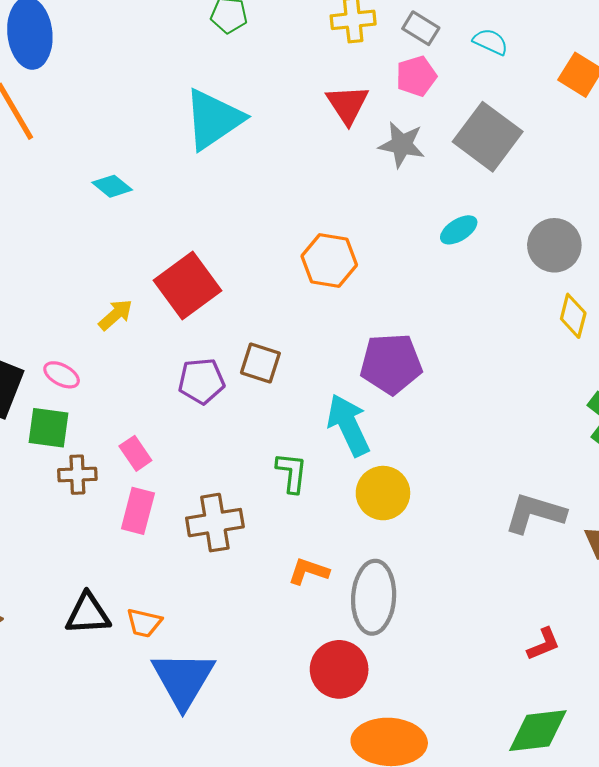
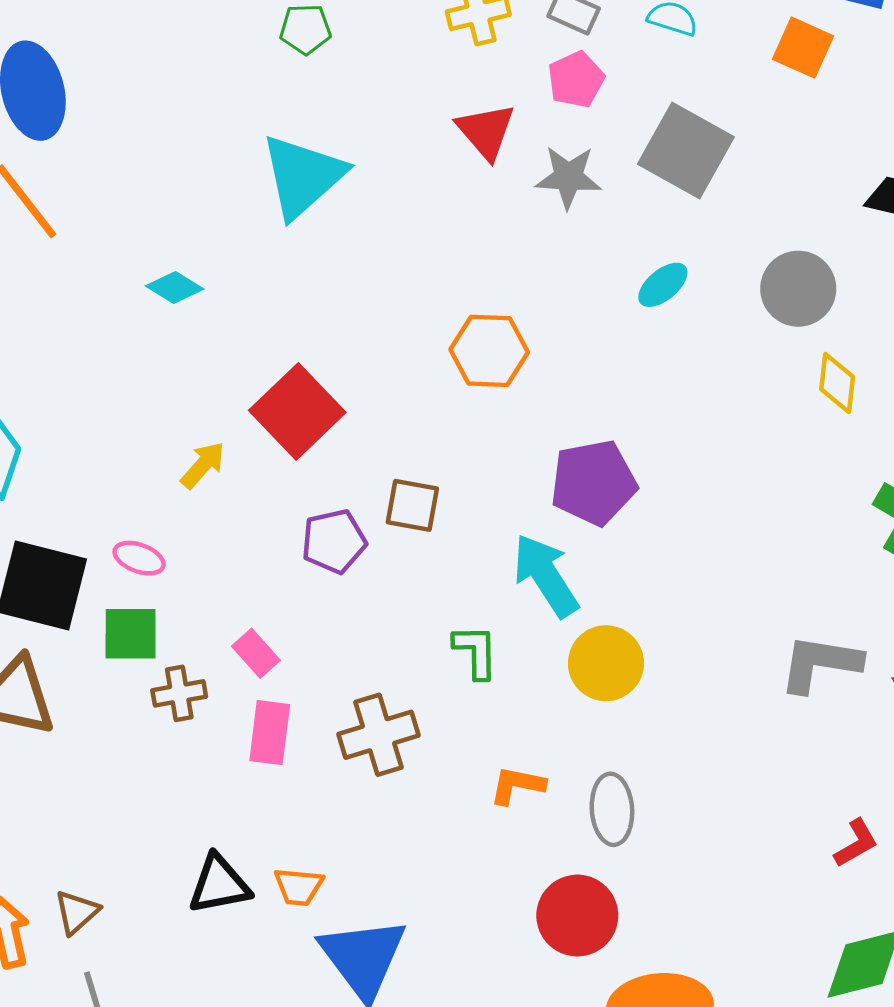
gray ellipse: (374, 597) -> (612, 809), size x0.7

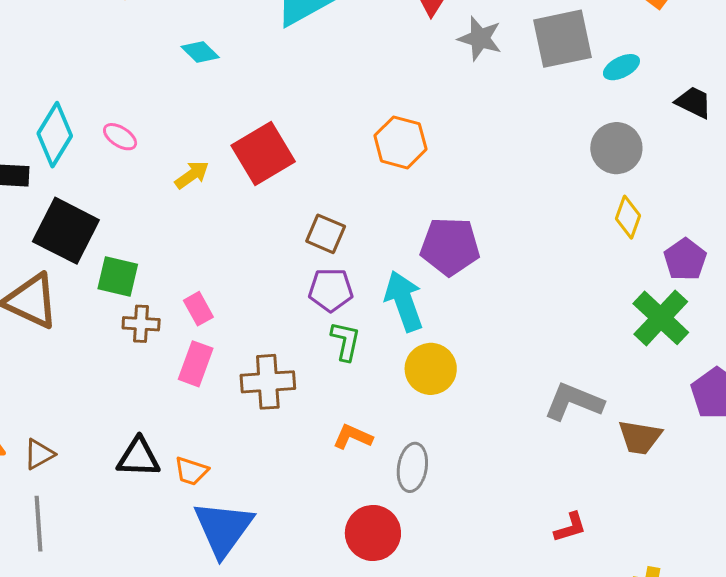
gray square: (686, 150) -> (563, 39), turned 36
cyan ellipse: (663, 285) -> (621, 67), moved
purple pentagon: (334, 541) -> (331, 290), moved
pink ellipse: (139, 558) -> (120, 137), moved

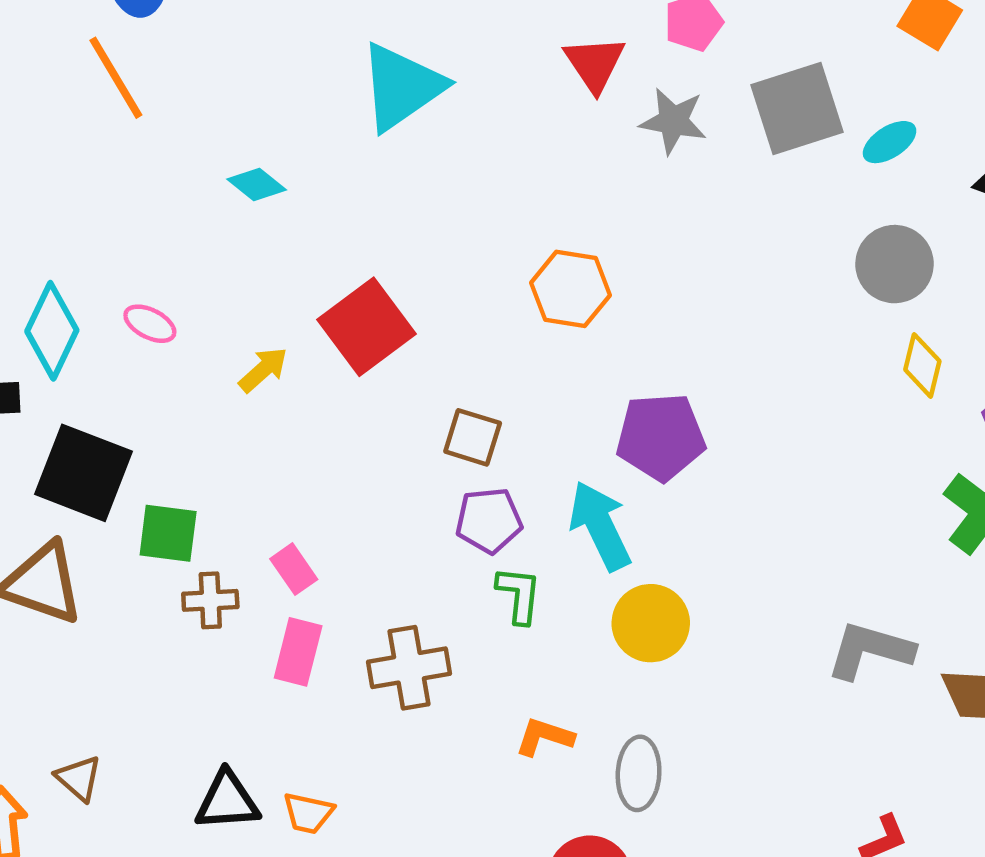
brown triangle: (39, 454) -> (79, 778), moved, turned -44

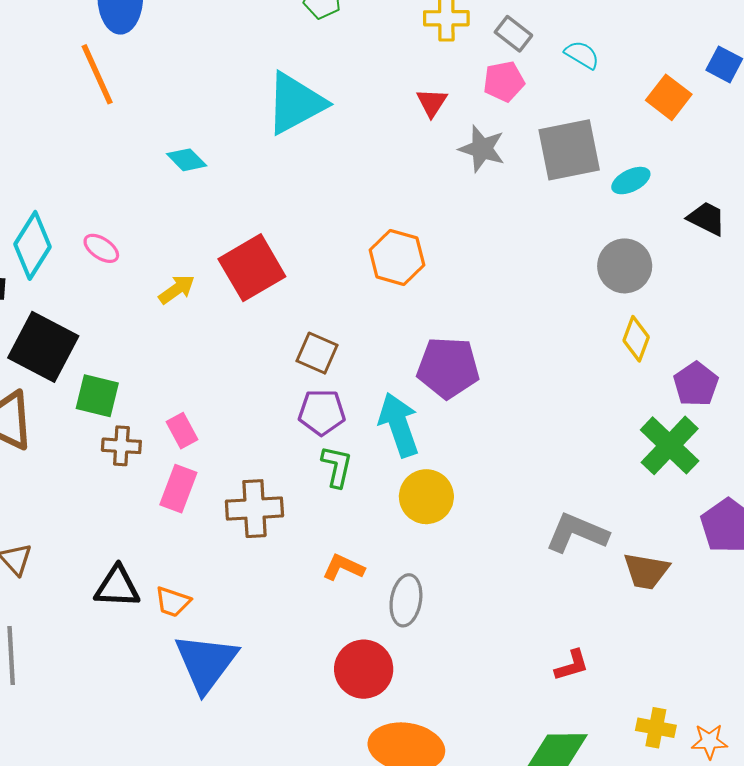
red triangle: (595, 64) -> (432, 103), size x0.7

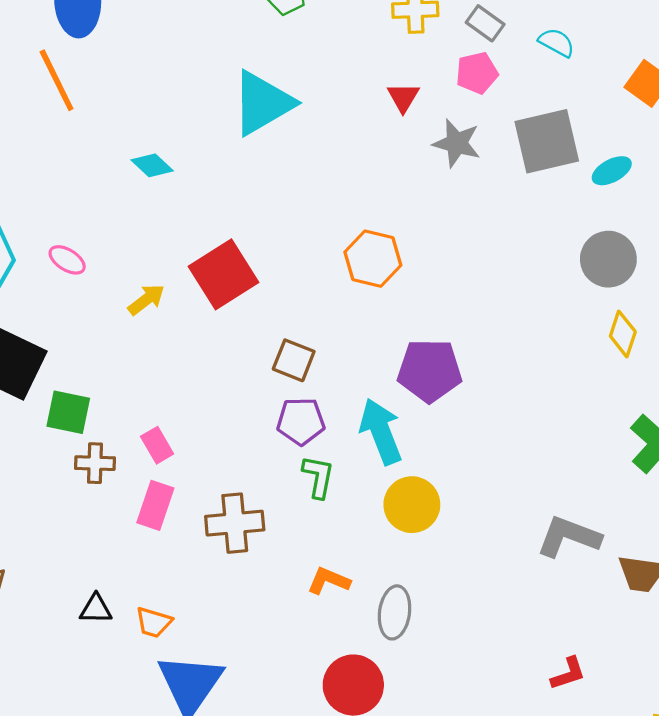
black triangle: (117, 587) -> (96, 609), size x0.7

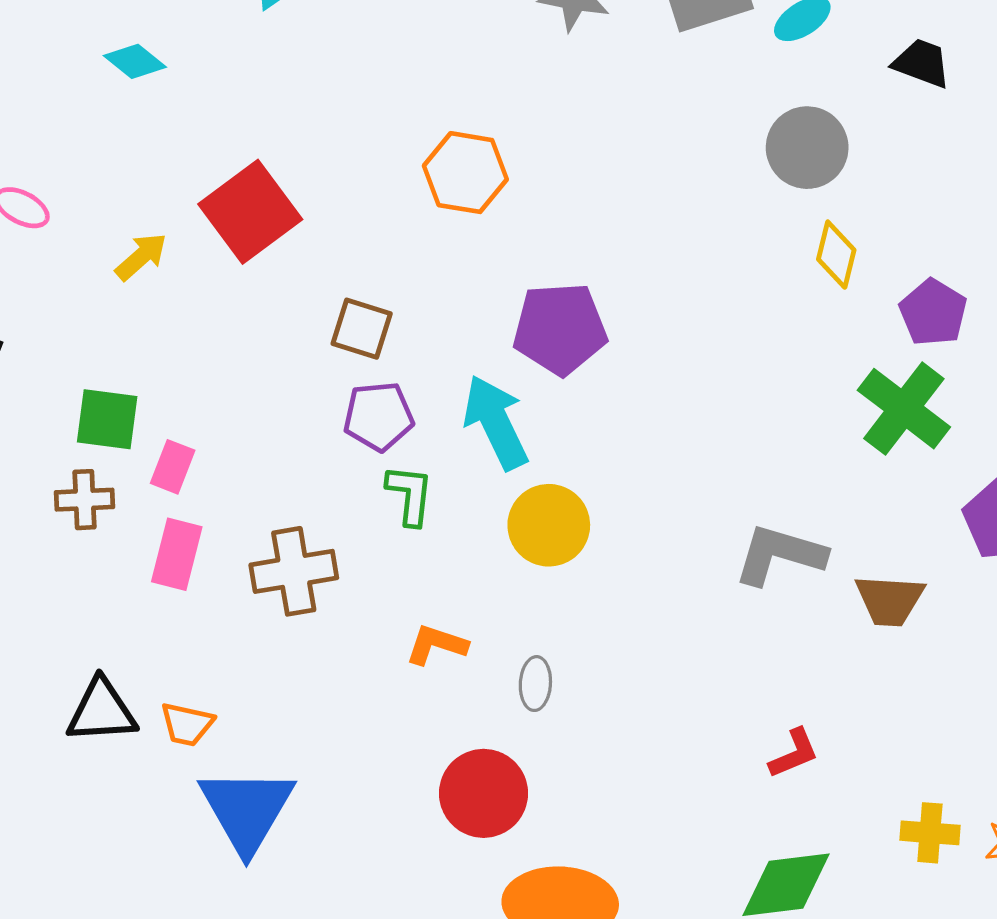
green square: (68, 412) -> (107, 419), moved
pink rectangle: (157, 445) -> (173, 467), turned 56
black triangle: (96, 609) -> (102, 711), size x1.5
gray ellipse: (395, 612) -> (535, 684), size x0.7

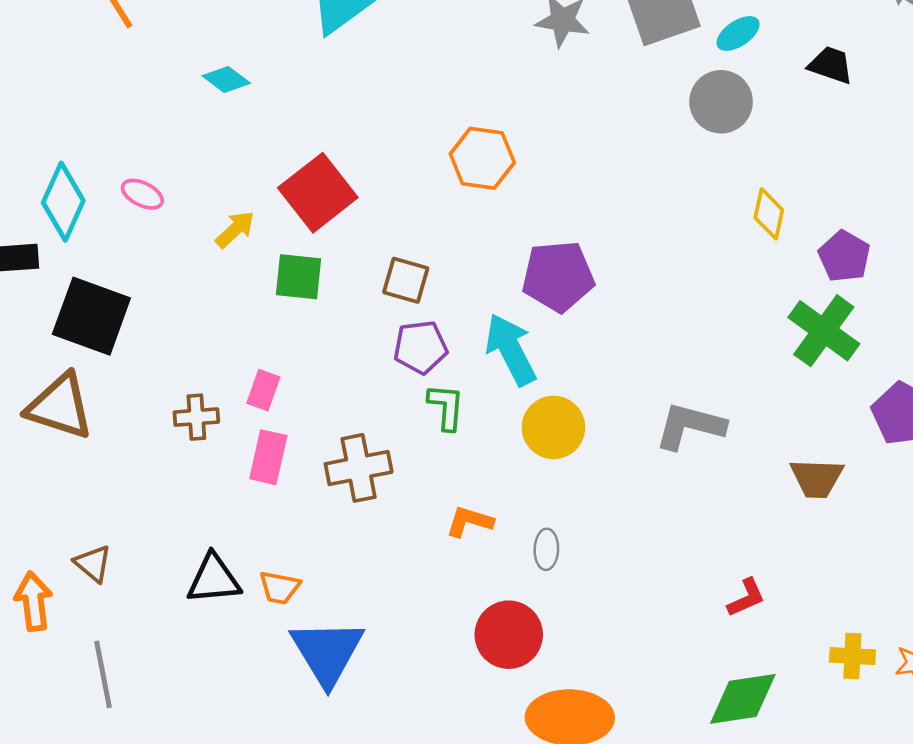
gray circle: (807, 148) -> (721, 102), moved
green square: (107, 419) -> (299, 277), moved
gray L-shape: (780, 555) -> (690, 426), moved

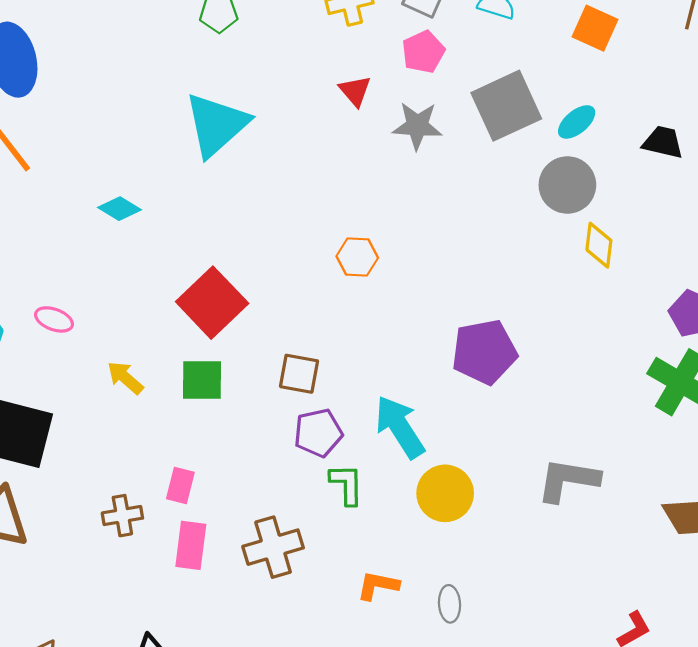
orange hexagon: (482, 158) -> (357, 257), size x0.7
yellow diamond: (769, 214) -> (599, 245), moved
yellow arrow: (235, 229) -> (125, 378), moved, turned -90
purple pentagon: (558, 276) -> (484, 352), moved

